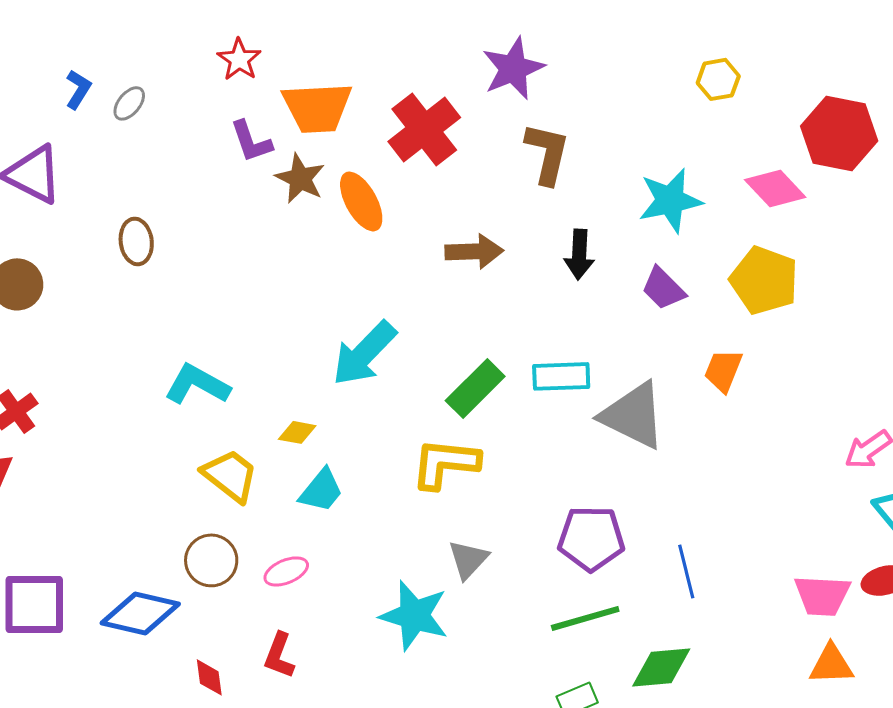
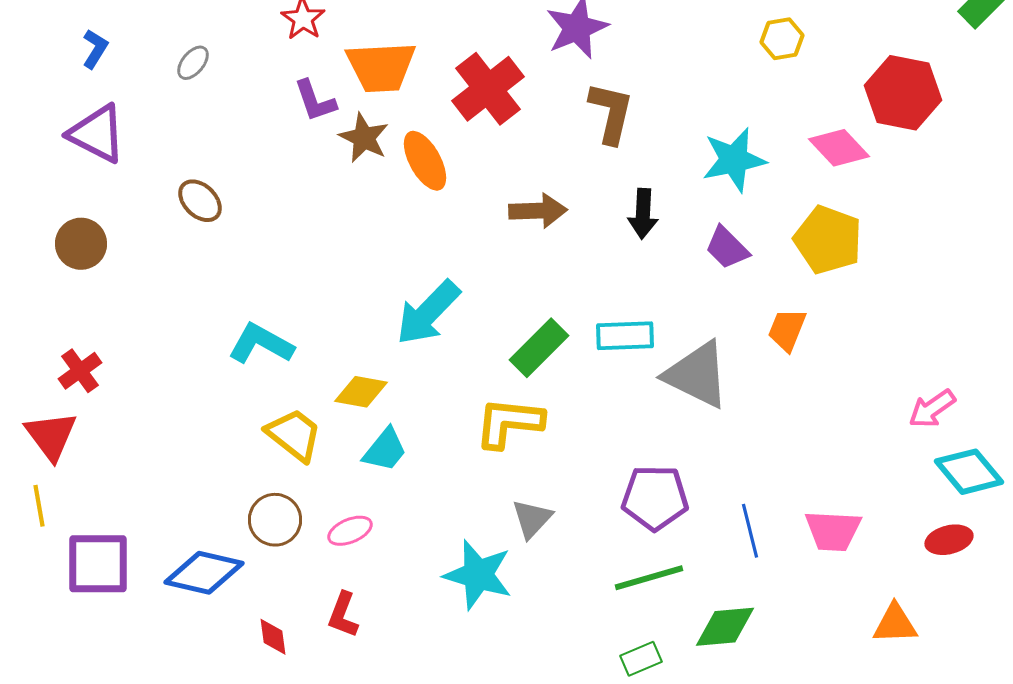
blue L-shape: (78, 89) -> (95, 49), moved
brown ellipse: (136, 241) -> (200, 201), turned -39
yellow diamond: (297, 432) -> (361, 392), size x1.4
pink trapezoid: (822, 595) -> (833, 531), moved

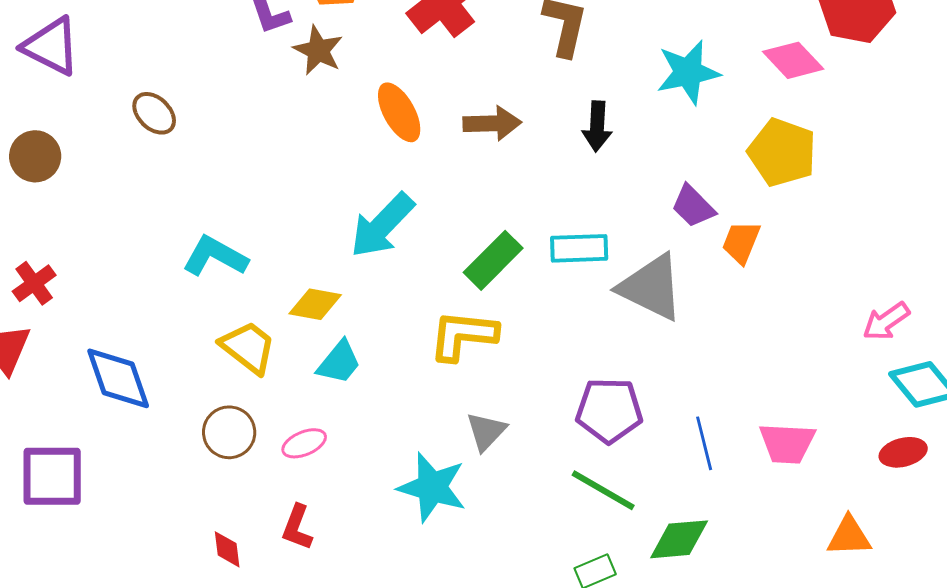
orange ellipse: (425, 161) -> (399, 112), moved
purple trapezoid: (727, 248) -> (693, 206), moved
blue diamond: (204, 573) -> (118, 378), moved, turned 58
green line: (649, 578) -> (603, 490), turned 46

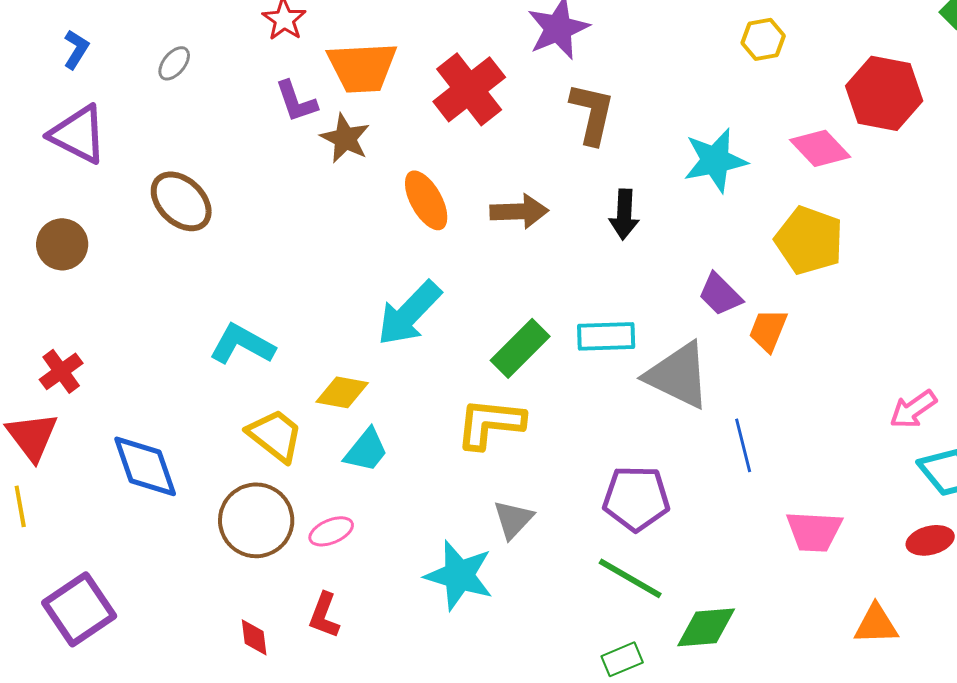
brown ellipse: (154, 113) -> (181, 201), size x1.4
brown circle: (229, 432) -> (256, 520), size x1.4
blue line: (704, 443) -> (743, 445), moved
purple square: (52, 476) -> (79, 609), moved, turned -34

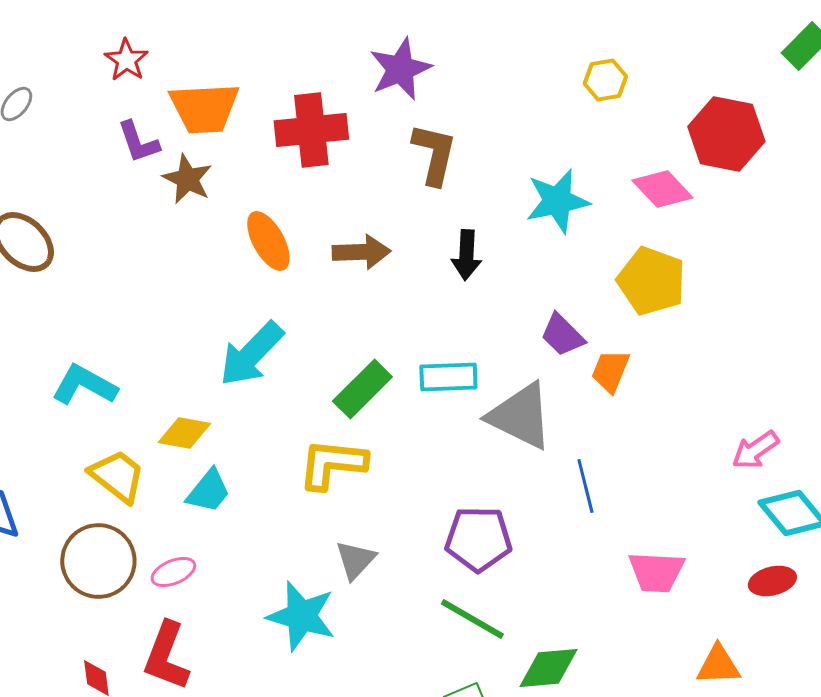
red cross: (469, 89) -> (311, 130), turned 32
red L-shape: (324, 615) -> (166, 656), size x1.5

